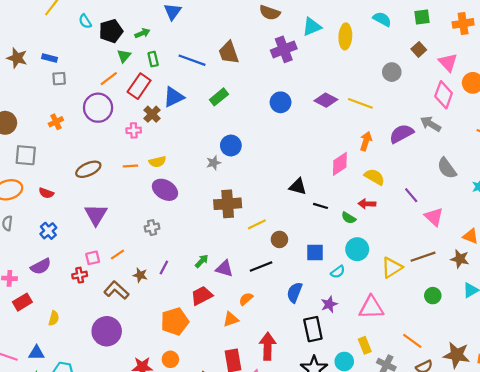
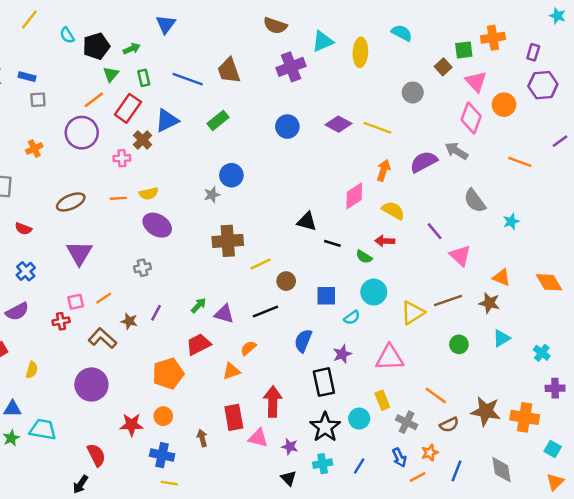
green square: (422, 17) -> (464, 50), moved

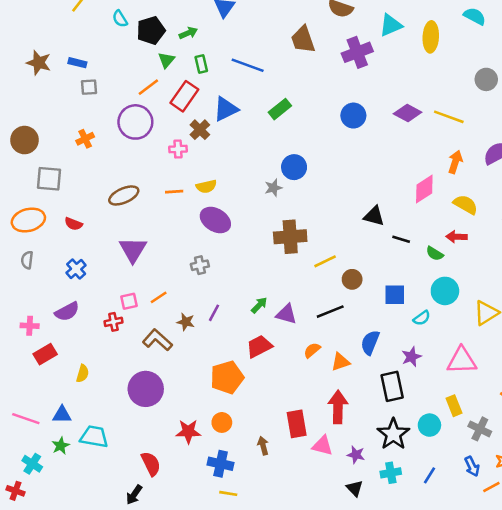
brown trapezoid: (229, 71) -> (303, 39), moved
orange triangle: (231, 371) -> (340, 362), moved

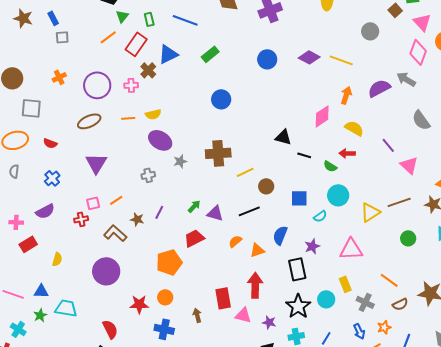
blue rectangle: (77, 63) -> (53, 18), turned 48
purple circle: (135, 122) -> (97, 85), moved
gray star: (273, 188) -> (180, 161), moved

